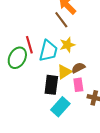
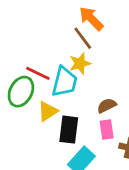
red line: (29, 45) -> (38, 73), turned -48
yellow star: (67, 45) -> (80, 63), moved
yellow triangle: (64, 72) -> (48, 111), moved

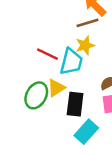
brown line: (83, 38) -> (88, 23), turned -70
green ellipse: (21, 92) -> (36, 95), moved

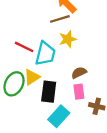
yellow star: (85, 45) -> (68, 39), moved

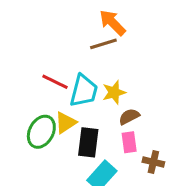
yellow star: (68, 39) -> (114, 92), moved

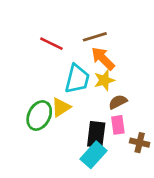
orange arrow: (113, 23) -> (103, 59), moved
red line: (55, 82) -> (51, 44), moved
black rectangle: (88, 142) -> (96, 134), moved

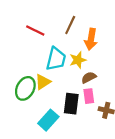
brown line: (95, 37) -> (70, 25), turned -48
orange arrow: (103, 59) -> (91, 39), moved, turned -125
cyan rectangle: (93, 155) -> (48, 120), moved

